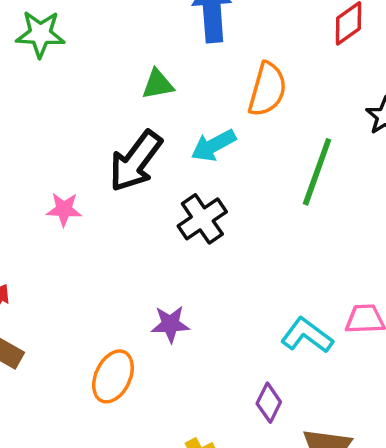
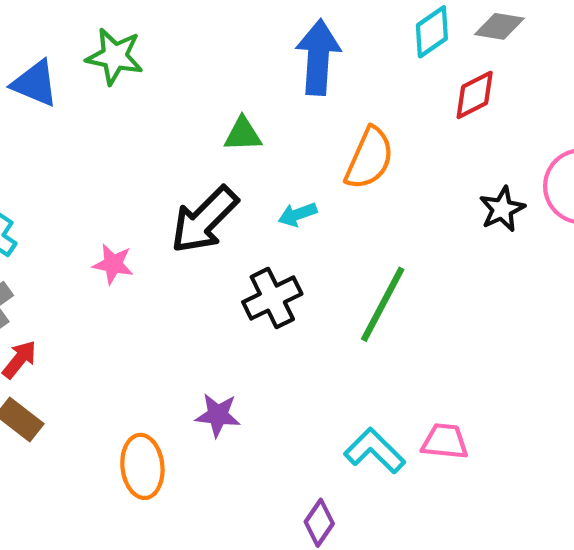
cyan arrow: (213, 145) -> (297, 214), size x0.7
green line: (317, 172) -> (383, 304), moved
orange ellipse: (113, 376) -> (142, 466), turned -39

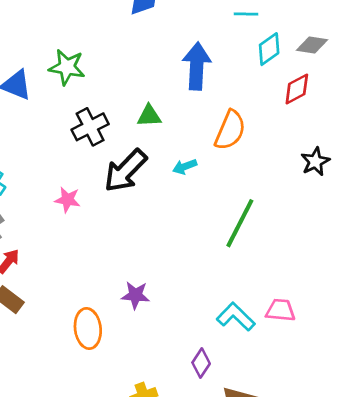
black cross: (272, 298) -> (90, 127), moved

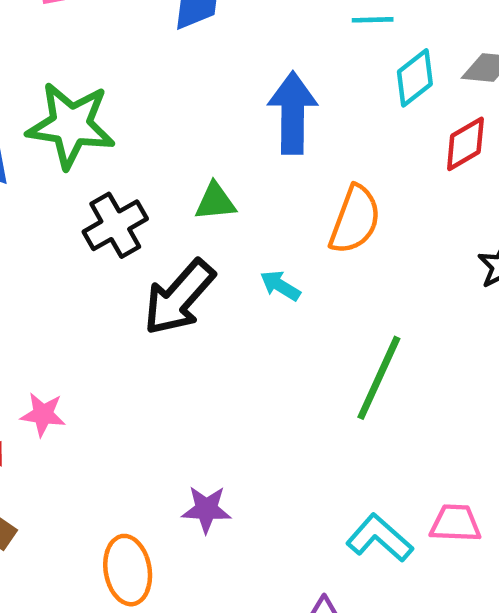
green star: (67, 67) -> (71, 125), size x1.4
cyan arrow: (185, 167) -> (280, 286), turned 55
pink star: (68, 200) -> (43, 414), moved

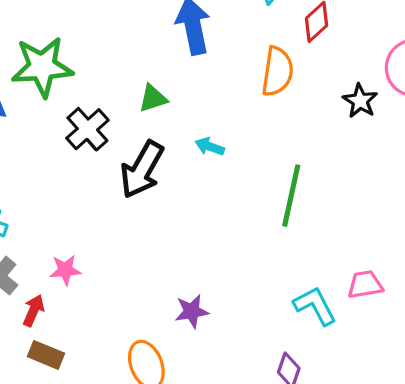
orange semicircle: (355, 220) -> (277, 71), moved
cyan L-shape: (380, 538) -> (315, 306), turned 33

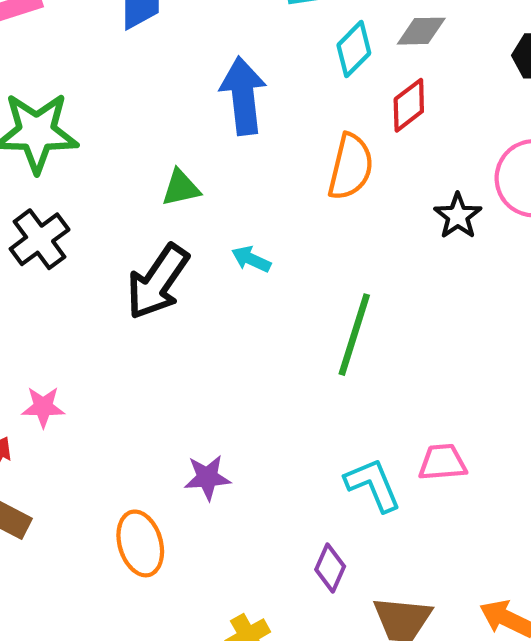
black cross: (87, 129) -> (40, 239), moved

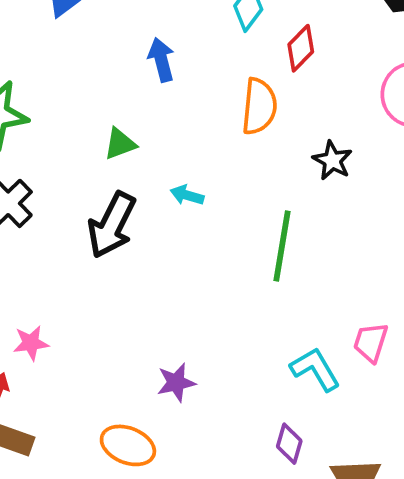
blue arrow: (243, 96) -> (161, 60), size x0.7
black star: (458, 216) -> (332, 160), moved
pink trapezoid: (442, 462) -> (371, 342), turned -60
orange ellipse: (140, 543) -> (128, 445), turned -44

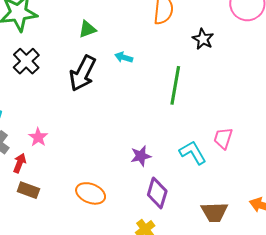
pink star: (31, 343) -> (38, 137), turned -30
purple star: (176, 383) -> (141, 156), moved
purple diamond: (289, 444) -> (157, 193), moved, size x1.4

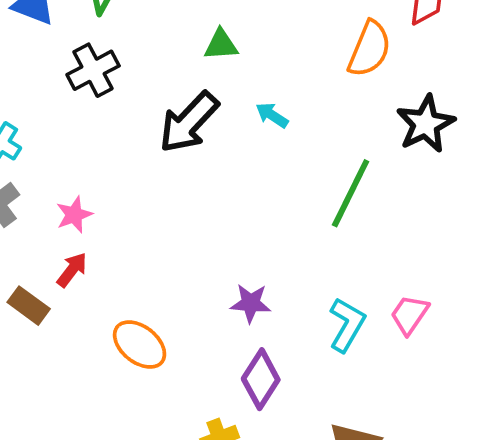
black star: (203, 39) -> (426, 124), size x1.4
cyan L-shape: (193, 153) -> (347, 325), turned 44
red arrow: (20, 163) -> (72, 270), moved

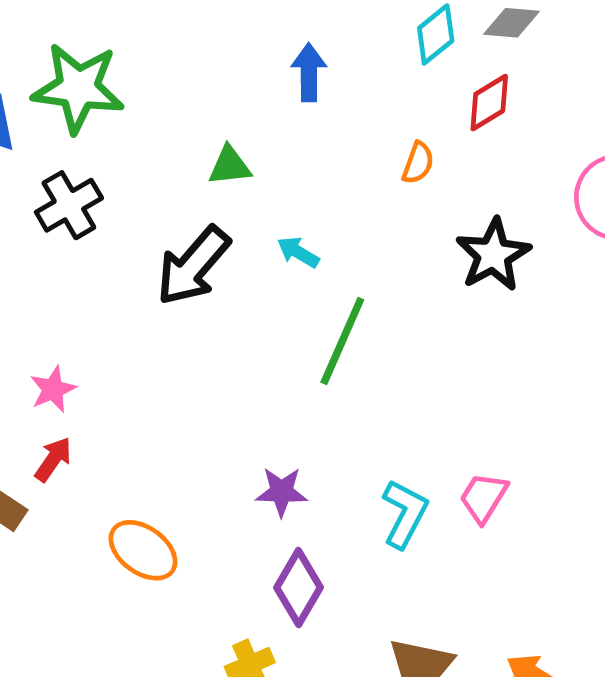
orange semicircle: (369, 49) -> (418, 163), size x0.6
green line: (351, 193) -> (342, 341), moved

